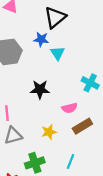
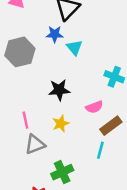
yellow star: (49, 132) -> (61, 124), moved
cyan line: (70, 161) -> (100, 150), moved

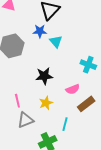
cyan line: (100, 150) -> (65, 124), moved

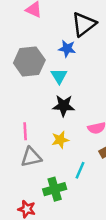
cyan triangle: (56, 42) -> (59, 76), moved

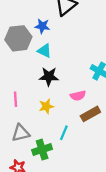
blue star: (67, 49) -> (42, 26), moved
cyan triangle: (59, 76) -> (44, 51), turned -32
gray triangle: (31, 157) -> (21, 133), moved

